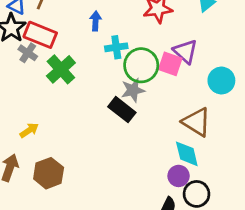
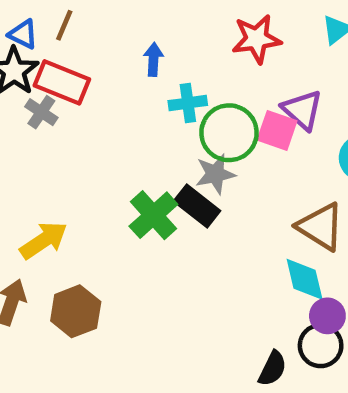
green cross: (61, 69) -> (153, 215), moved
yellow arrow: (29, 130) -> (44, 240), size x1.5
purple circle: (179, 176) -> (327, 316), moved

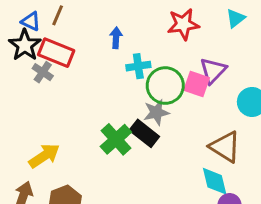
purple triangle: (302, 110) -> (213, 71), turned 32

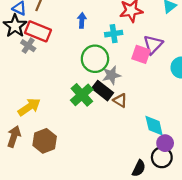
cyan cross: (138, 66) -> (114, 34), moved
green circle: (165, 86) -> (95, 59), moved
brown triangle: (225, 147) -> (120, 100), moved, size x0.6

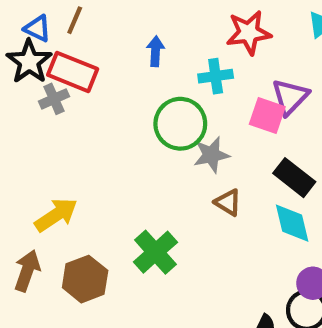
gray cross: (28, 46) -> (54, 99), turned 32
black rectangle: (103, 91) -> (294, 178), moved
green cross: (82, 95) -> (155, 252), moved
cyan diamond: (154, 126) -> (292, 223), moved

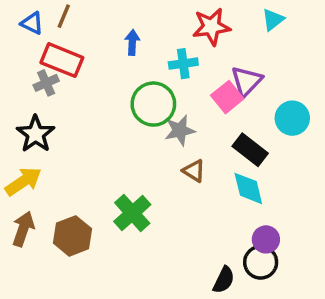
black star: (29, 62) -> (36, 134), moved
pink square: (267, 115) -> (227, 97), turned 32
yellow arrow: (56, 215) -> (23, 181), moved

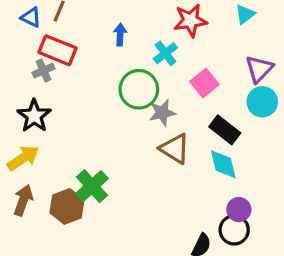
cyan cross: (183, 64) -> (165, 53), turned -30
purple triangle: (247, 81) -> (259, 69), moved
brown triangle: (194, 171) -> (175, 149), size x1.5
green cross: (132, 213) -> (92, 186), moved

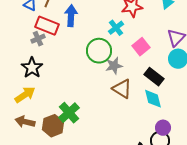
blue arrow: (120, 35) -> (71, 16), moved, size x1.5
brown arrow: (23, 200) -> (25, 122), turned -96

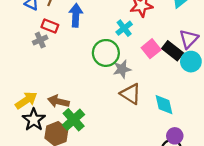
red rectangle: (47, 26) -> (50, 26), size x0.7
black star: (32, 68) -> (34, 120), moved
black rectangle: (154, 77) -> (173, 51), moved
brown arrow: (25, 122) -> (58, 101), moved

